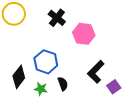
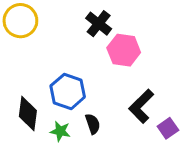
black cross: (57, 18) -> (99, 24), moved
black diamond: (19, 77) -> (28, 114), turned -30

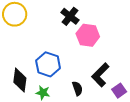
black semicircle: (93, 124) -> (77, 88), moved

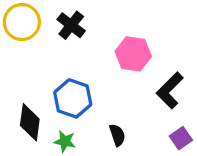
black cross: (70, 16) -> (71, 25), moved
black L-shape: (100, 75) -> (170, 90), moved

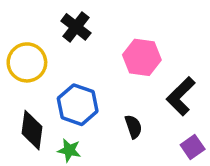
yellow circle: (22, 22) -> (27, 62), moved
black semicircle: (117, 135) -> (133, 127), moved

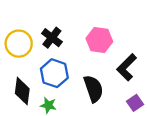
black cross: (76, 27) -> (52, 38), moved
black semicircle: (133, 127) -> (93, 89), size x1.6

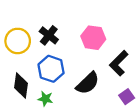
black semicircle: (93, 89) -> (88, 83), turned 65

